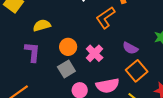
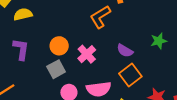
yellow semicircle: (42, 25) -> (23, 14), moved

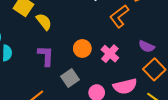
yellow semicircle: (23, 14) -> (44, 22), turned 72
gray square: (56, 69) -> (70, 78), moved

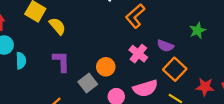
orange circle: (82, 48) -> (106, 67), moved
pink cross: (110, 54) -> (138, 54), moved

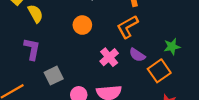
orange L-shape: (135, 16) -> (127, 27), moved
orange circle: (106, 67) -> (82, 25), moved
orange square: (175, 69) -> (159, 71), moved

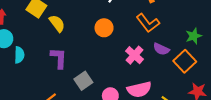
orange L-shape: (127, 27) -> (148, 23), turned -90

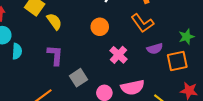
purple semicircle: (161, 49) -> (155, 49), turned -42
pink cross: (134, 55) -> (118, 55), moved
orange square: (185, 61) -> (177, 61), turned 30

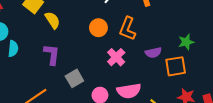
orange L-shape: (142, 23) -> (128, 29), moved, turned 55

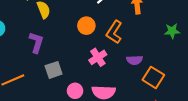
green star: (186, 42) -> (172, 31), moved
orange square: (176, 66) -> (153, 77), turned 30

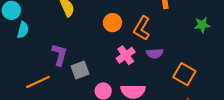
purple L-shape: (36, 42) -> (59, 55), moved
purple semicircle: (134, 60) -> (155, 53), moved

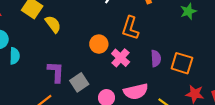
orange circle: (113, 23) -> (99, 44), moved
purple semicircle: (155, 53) -> (156, 58), moved, turned -77

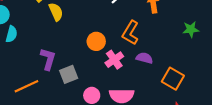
purple semicircle: (156, 58) -> (144, 58), moved, turned -84

